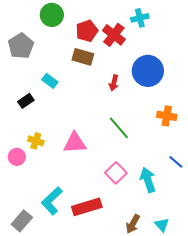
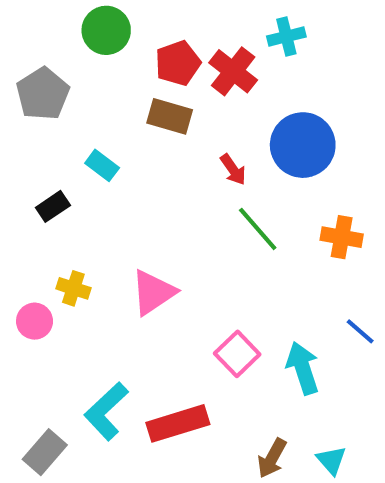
red arrow: (114, 83) -> (233, 170), turned -49
green line: (119, 128) -> (258, 229), moved
pink triangle: (75, 143) -> (153, 292), turned -30

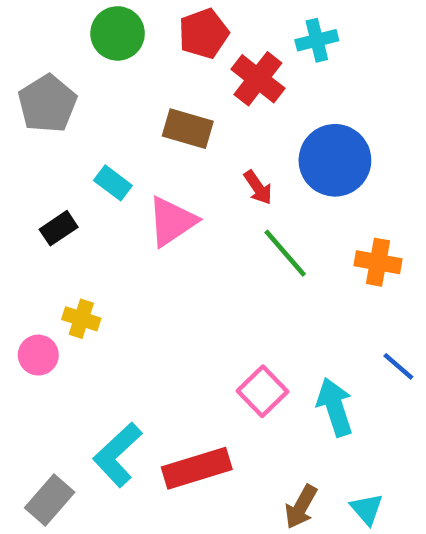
red pentagon: (178, 63) -> (204, 33), moved
pink triangle: (153, 292) -> (172, 221), moved

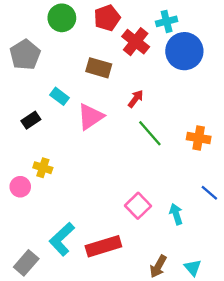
blue circle: (335, 160) -> (184, 51), moved
red arrow: (258, 187) -> (136, 99), turned -108
cyan arrow: (335, 407) -> (176, 214), size x0.7

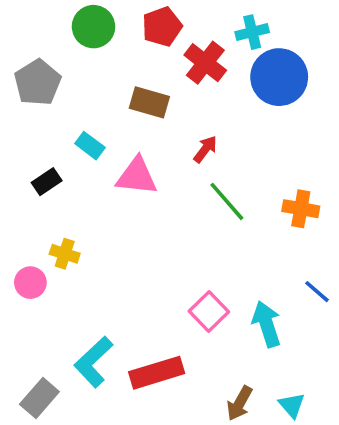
pink triangle: (90, 117) -> (137, 176), turned 40
cyan arrow: (176, 214) -> (267, 324), size x1.4

